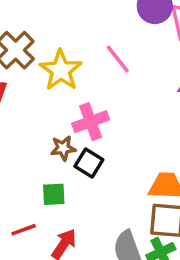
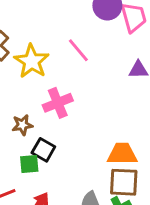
brown star: (63, 148) -> (22, 125), moved
black square: (89, 163) -> (43, 150), moved

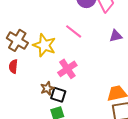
black square: (43, 150) -> (58, 95), moved

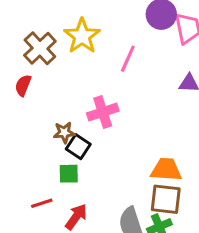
pink line: (74, 31) -> (128, 59), turned 60
yellow star: (44, 45) -> (82, 36), moved

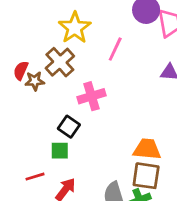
brown cross: (40, 48) -> (60, 62), moved
brown star: (64, 132) -> (35, 81), moved

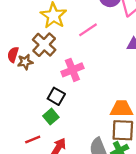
pink line: (115, 49) -> (88, 30), turned 36
green square: (60, 151) -> (51, 117), turned -35

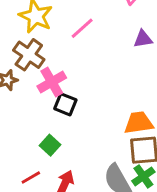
pink cross: (72, 70) -> (52, 82), moved
black square: (56, 96) -> (65, 104), moved

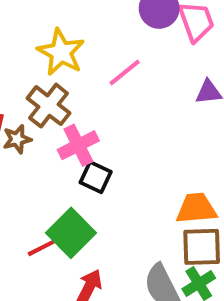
green square: (50, 145) -> (71, 233), size x1.6
red line: (31, 178) -> (41, 248), moved

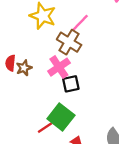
brown cross: (49, 106) -> (69, 42), moved
black square: (96, 177) -> (71, 84), turned -30

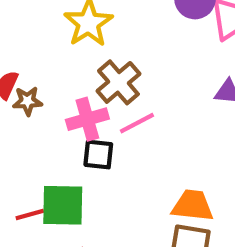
pink line: (80, 23) -> (137, 123), moved
green square: (61, 117) -> (63, 205), turned 35

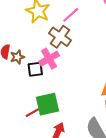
pink line: (137, 123) -> (71, 15), moved
black square: (98, 154) -> (35, 69), moved

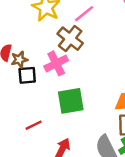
black square: (35, 69) -> (27, 75), moved
green square: (48, 104) -> (71, 101), moved

